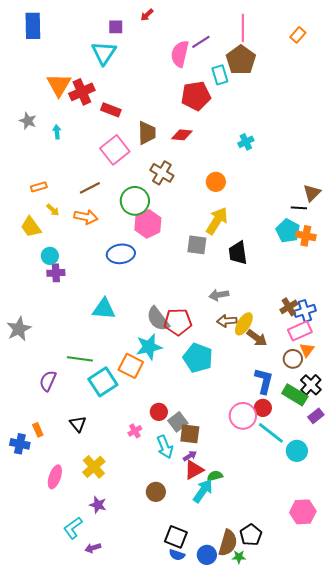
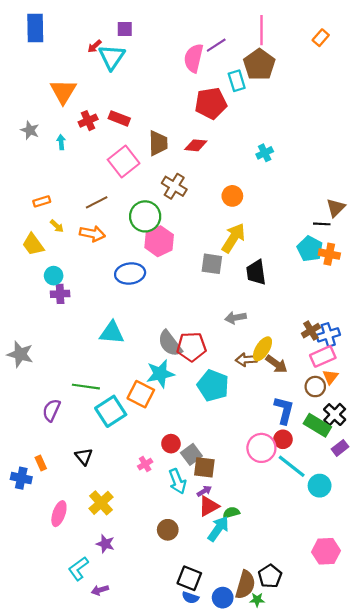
red arrow: (147, 15) -> (95, 46), moved
red cross: (82, 92) -> (88, 121), moved, size x0.7
brown arrow: (227, 321) -> (246, 360), moved
gray star: (19, 329) -> (20, 354), turned -30

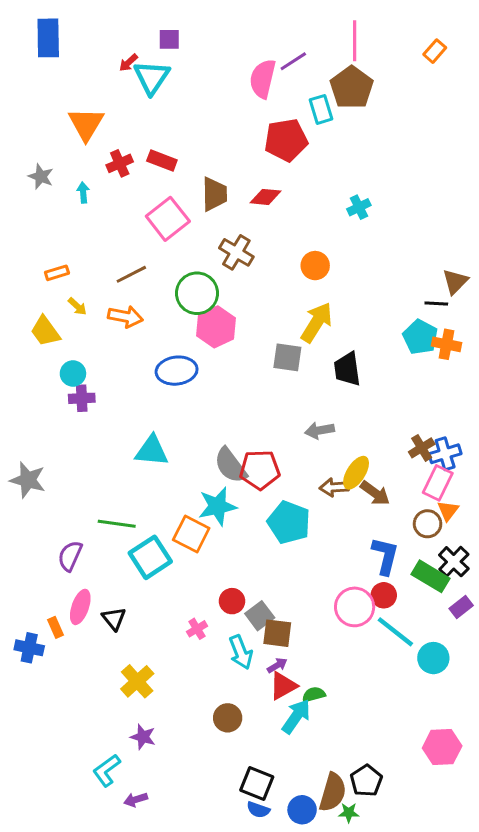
pink rectangle: (323, 356) -> (438, 483), turned -40
pink ellipse: (59, 514) -> (80, 607), moved

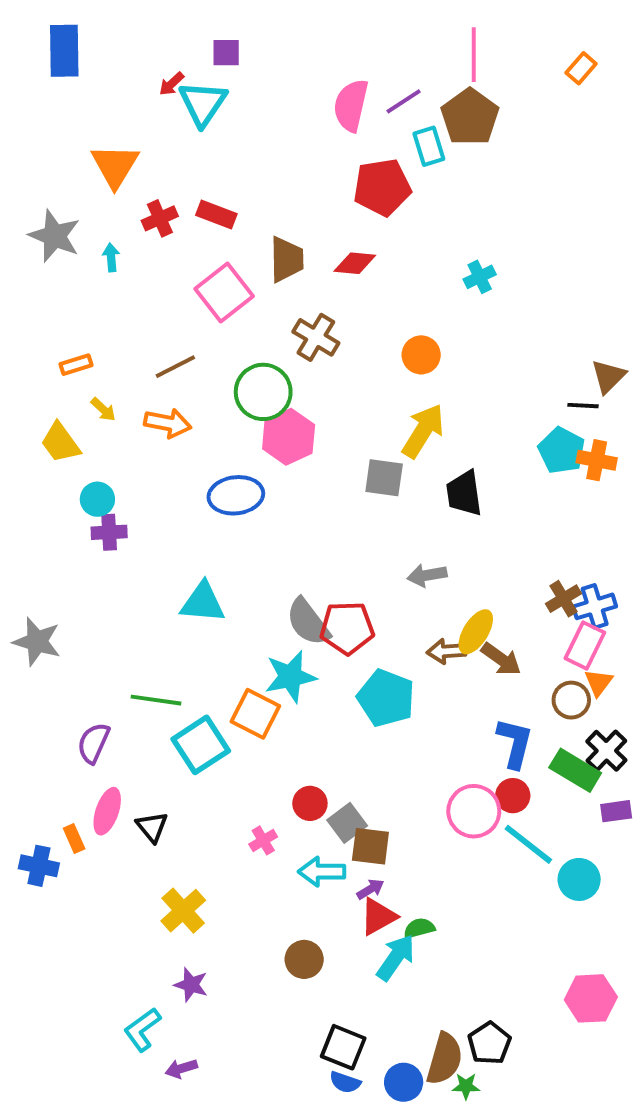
purple line: (293, 61) -> (404, 101), moved
gray star: (41, 177) -> (55, 236), size x1.5
purple rectangle: (461, 607) -> (616, 811), turned 30
cyan arrow: (241, 652) -> (322, 872), turned 112

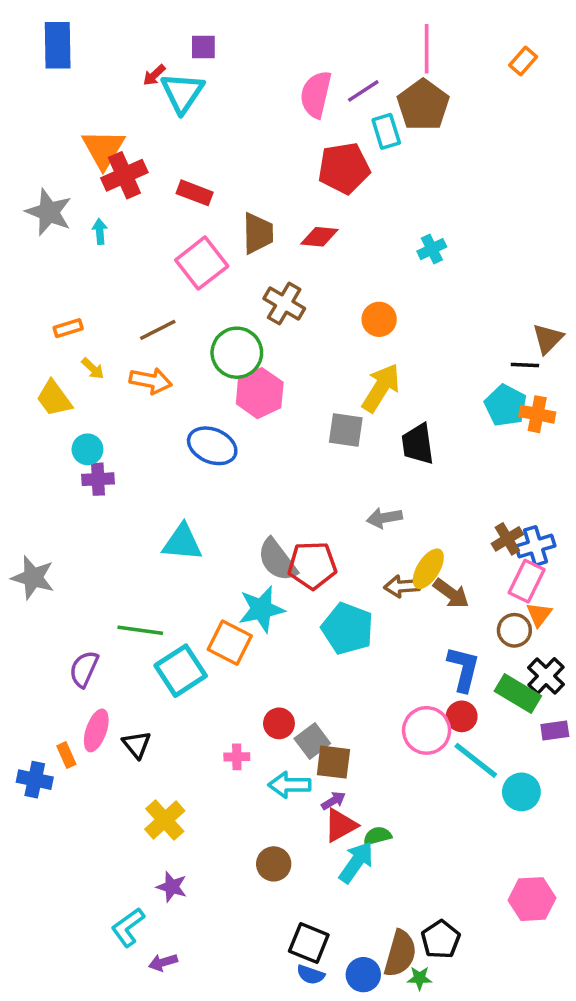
red cross: (160, 218) -> (124, 175), moved, size x1.4
blue ellipse: (236, 495) -> (212, 446), turned 30
pink cross: (263, 840) -> (237, 757), turned 30

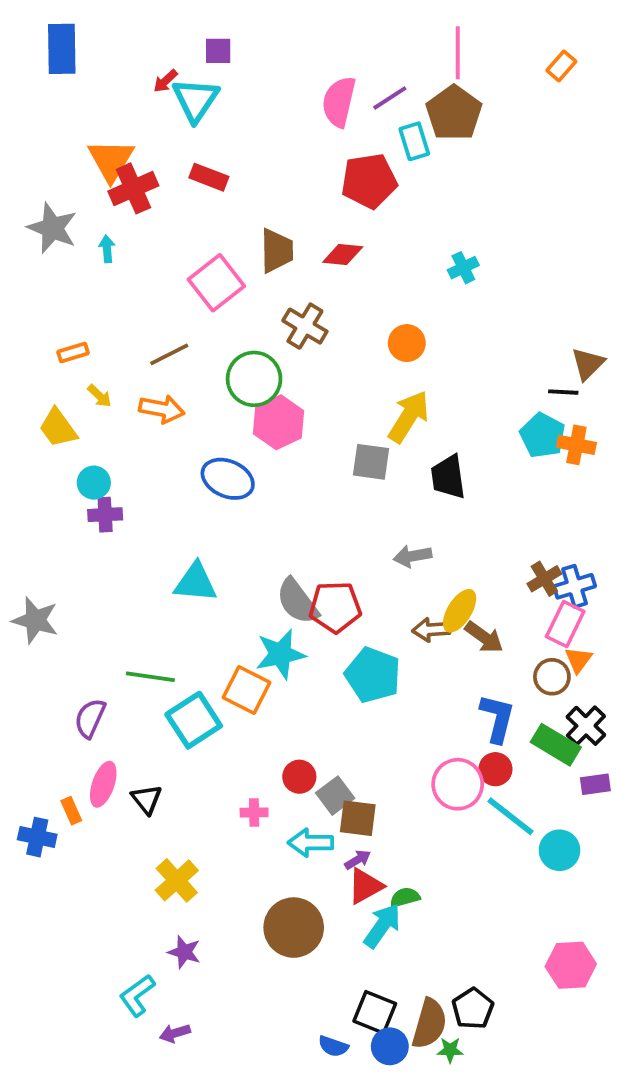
red rectangle: (195, 193) -> (209, 177), moved
brown circle: (274, 864) -> (294, 928), size x1.6
black square: (309, 943) -> (375, 1012), moved

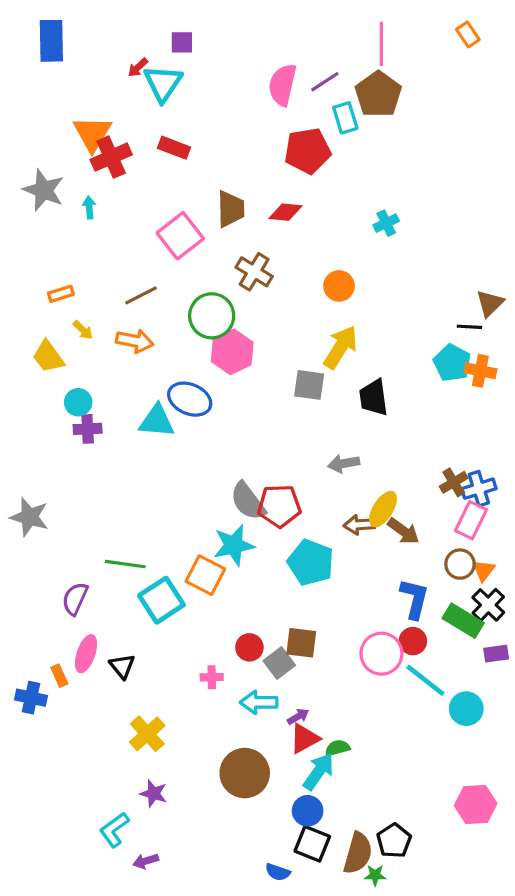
orange rectangle: (561, 66) -> (468, 35), moved, turned -75
cyan triangle: (196, 583) -> (157, 421), moved
orange triangle: (578, 660) -> (484, 570), moved
brown square: (358, 818) -> (301, 643), moved
blue circle: (390, 1046) -> (308, 811), moved

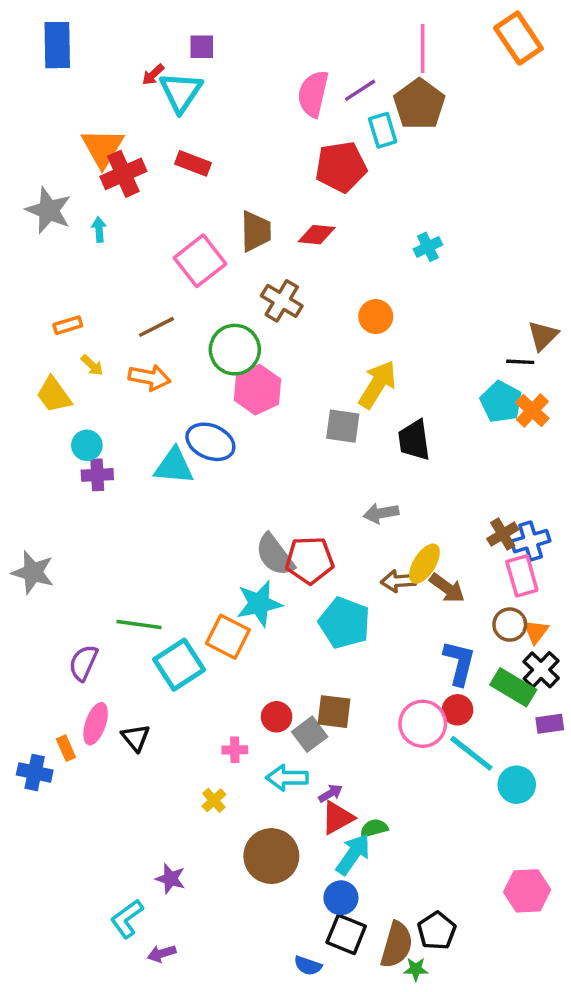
orange rectangle: (468, 35) -> (518, 38), size x1.8
orange cross: (480, 371) -> (532, 410), turned 32
pink rectangle: (471, 520) -> (522, 576), turned -42
yellow cross: (147, 734) -> (214, 800), moved, size x0.6

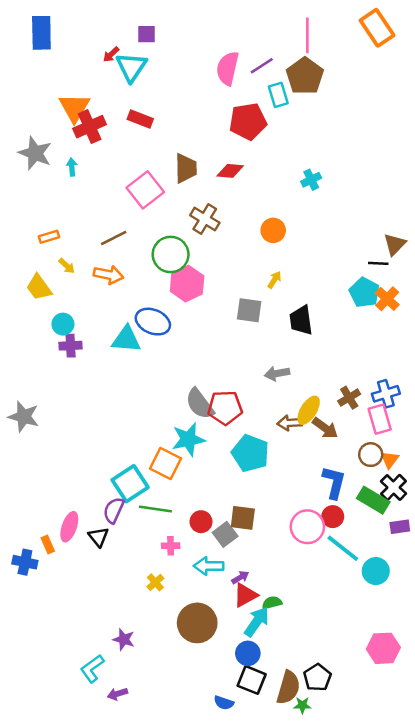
yellow arrow: (377, 384) -> (274, 280), size x0.5
brown cross: (503, 534) -> (349, 398), moved
green line: (139, 625) -> (155, 509), moved
purple semicircle: (83, 663) -> (114, 510), moved

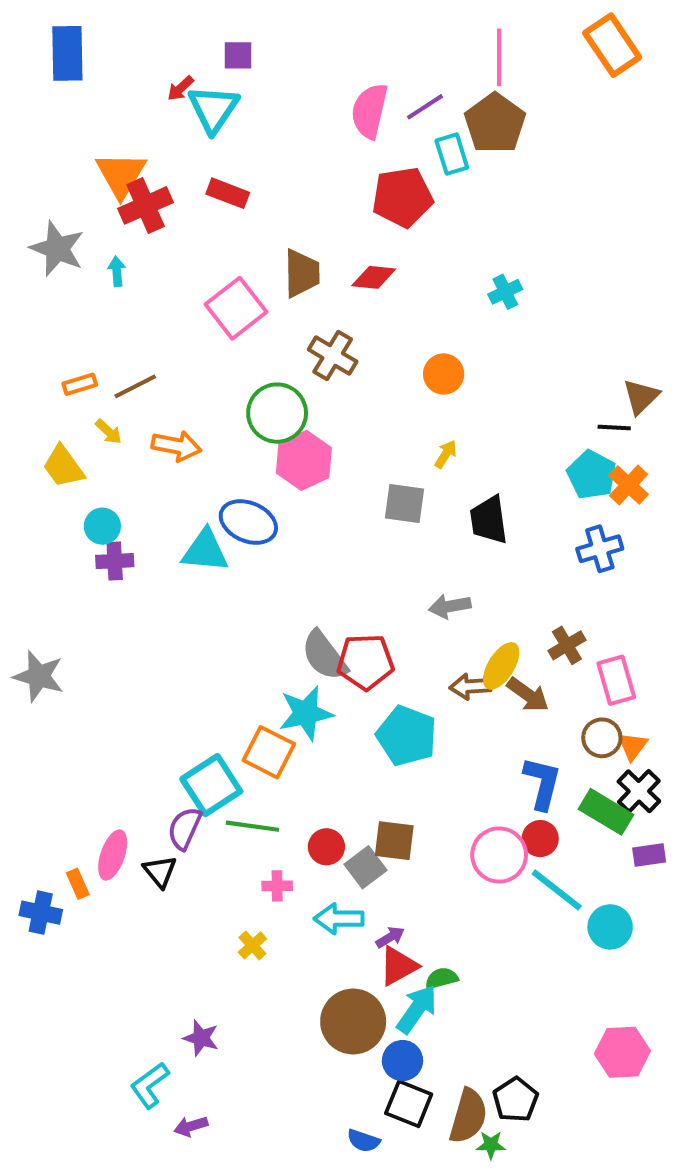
brown line: (114, 238) -> (135, 386), moved
blue cross: (386, 394) -> (600, 549), moved
brown circle: (197, 623) -> (353, 1021), moved

